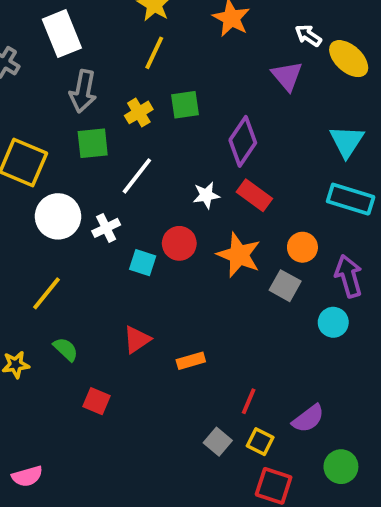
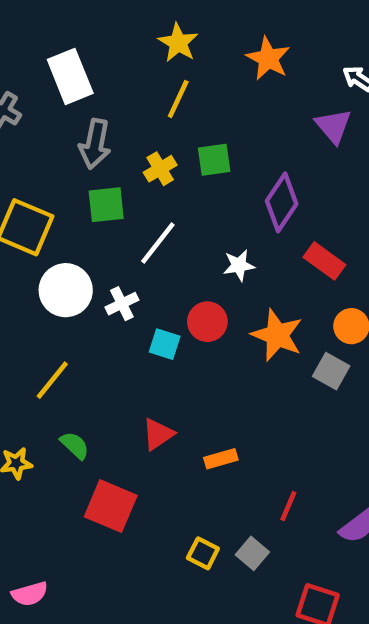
red rectangle: (254, 195) -> (324, 261), moved
red square: (96, 401) -> (111, 506), size x1.6
yellow square: (260, 442) -> (203, 553), moved

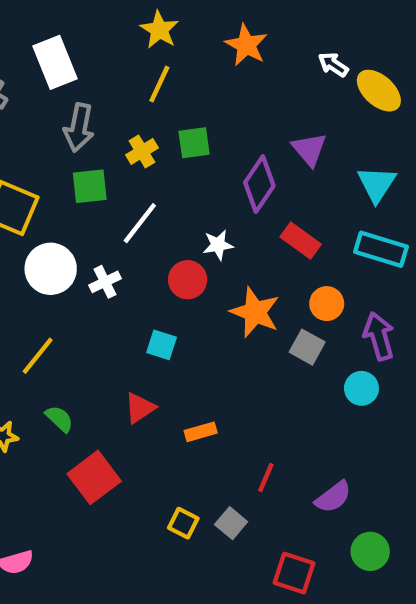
purple triangle: (333, 126) -> (309, 149), moved
red circle: (207, 322) -> (188, 280), moved
cyan square: (165, 344) -> (162, 345), moved
red square: (111, 506) -> (94, 477), turned 30

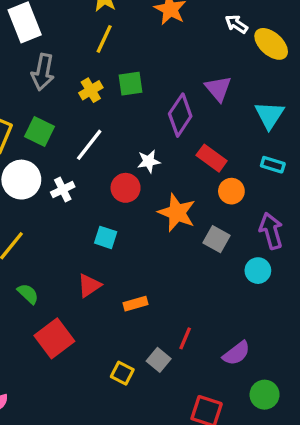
green square: (90, 186) -> (40, 132), moved, turned 32
cyan rectangle: (381, 249) -> (273, 165), size x0.6
orange circle: (327, 304) -> (231, 191), moved
gray square: (231, 523) -> (159, 360), moved

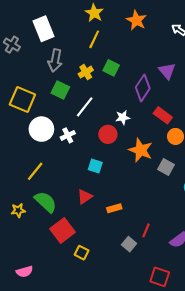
green square: (131, 84) -> (111, 68), turned 35
green square: (40, 132) -> (60, 90), moved
green semicircle: (28, 294) -> (46, 202), size x1.6
yellow square: (122, 373) -> (82, 253), moved

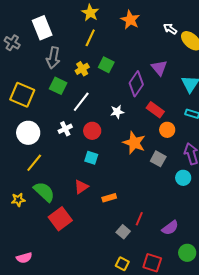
white circle: (41, 129) -> (28, 133), moved
red circle: (108, 134) -> (92, 131), moved
yellow square: (82, 253) -> (122, 264), moved

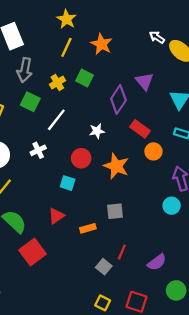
orange star: (130, 20) -> (101, 44), moved
red circle: (92, 131) -> (81, 158), moved
gray square: (158, 159) -> (115, 211), moved, turned -35

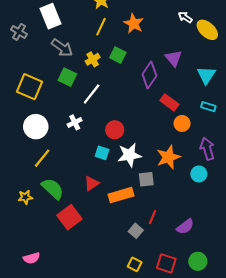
gray arrow: (25, 70) -> (62, 48), turned -65
white star: (97, 131) -> (129, 155), moved, size x1.6
orange star: (116, 166) -> (168, 157), moved, turned 30
orange rectangle: (88, 228) -> (121, 195), size x1.6
green circle: (176, 290) -> (198, 261), moved

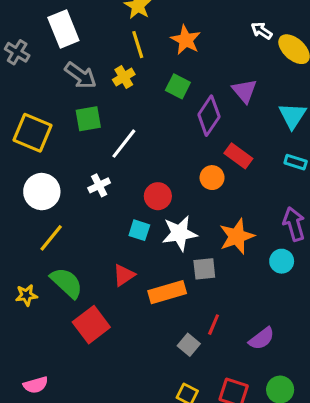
yellow line: (101, 27) -> (138, 45), turned -42
green square: (118, 55) -> (178, 86), moved
yellow cross: (93, 59) -> (124, 77), moved
green square: (67, 77) -> (88, 119), turned -36
orange circle: (182, 123) -> (212, 178), moved

